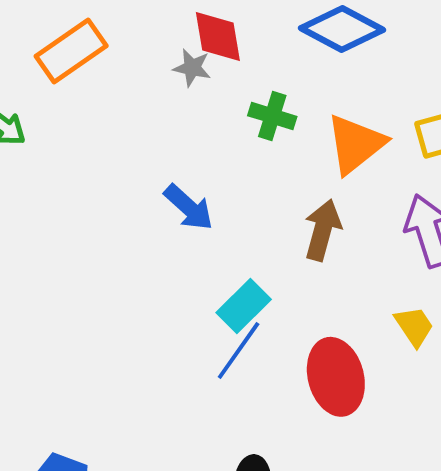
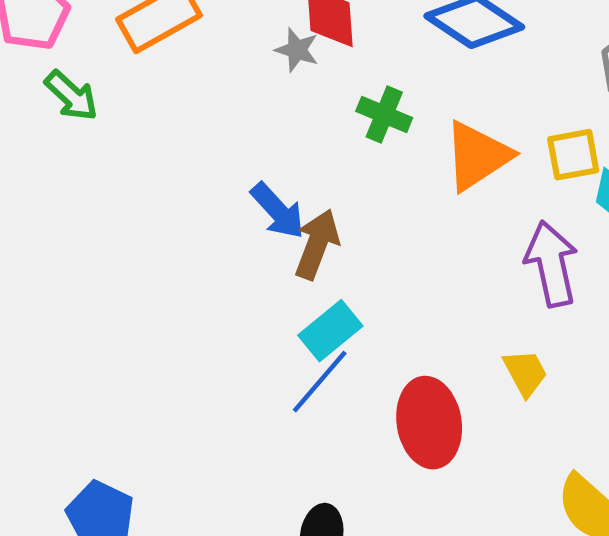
brown arrow: (323, 230) -> (317, 244), moved

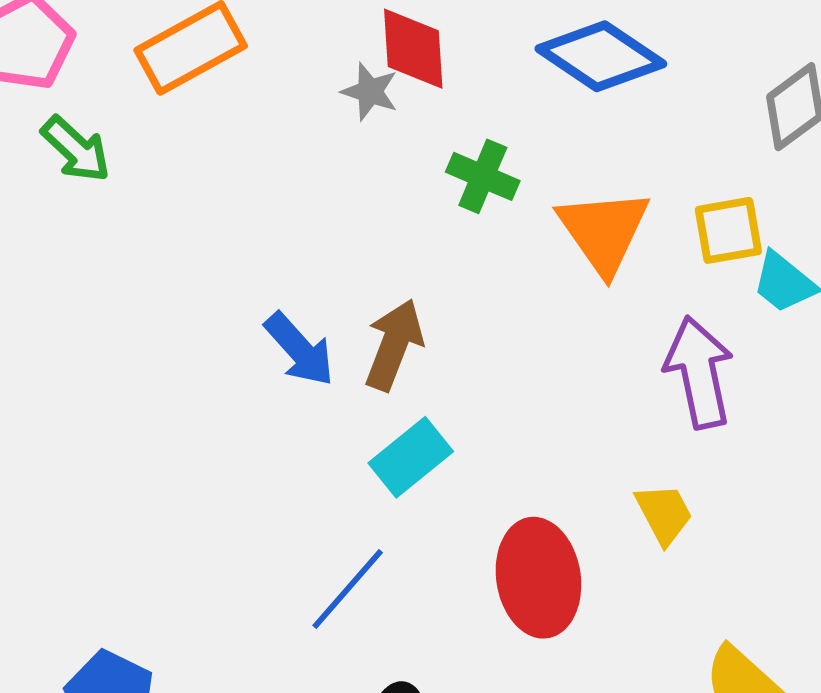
orange triangle: (477, 156) -> (604, 231), turned -32
blue arrow: (278, 211) -> (300, 349), moved
blue line: (320, 382) -> (348, 589), moved

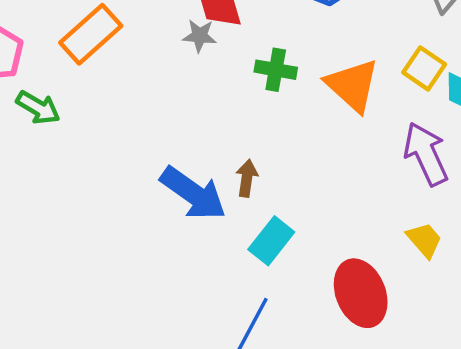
yellow square: (728, 230) -> (424, 68), turned -33
brown arrow: (394, 345) -> (247, 178), size x0.7
blue arrow: (300, 349) -> (193, 193), size x1.4

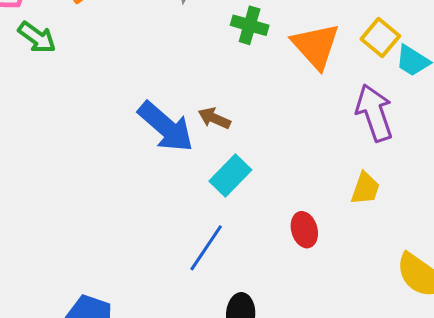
brown arrow: (247, 178) -> (214, 118), turned -80
yellow trapezoid: (424, 240) -> (365, 188), turned 54
red ellipse: (361, 293) -> (304, 230), size x0.6

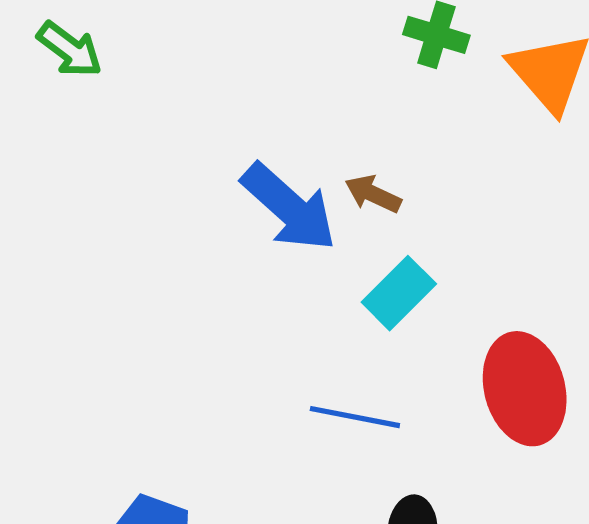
red ellipse: (304, 230) -> (525, 389), size x1.8
blue line: (206, 248) -> (355, 417), turned 66

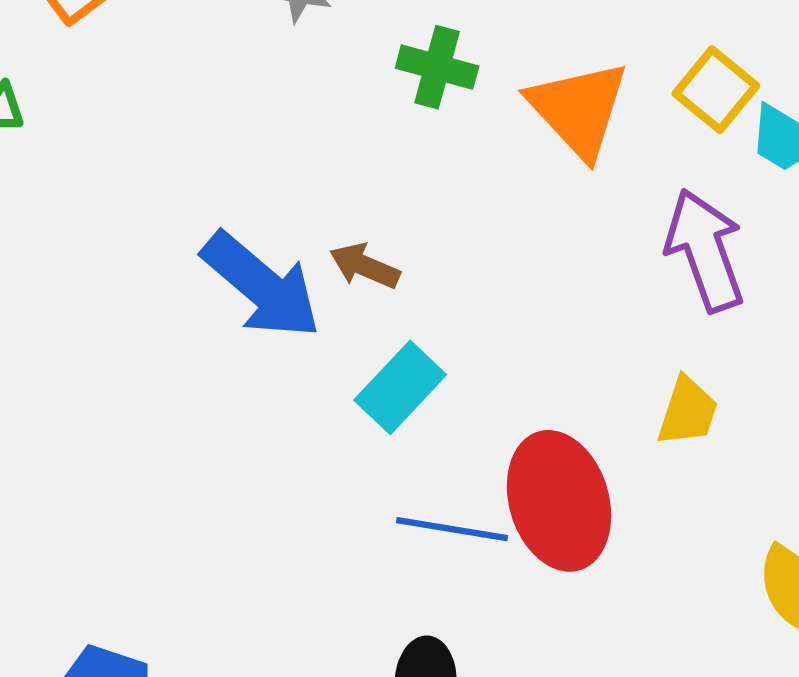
blue line: (355, 417) -> (452, 529), moved

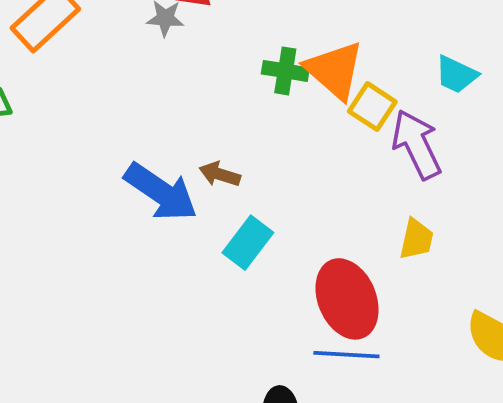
green cross: (437, 67) -> (285, 71), moved
yellow square: (716, 90) -> (372, 107), moved
blue line: (452, 529) -> (346, 355), moved

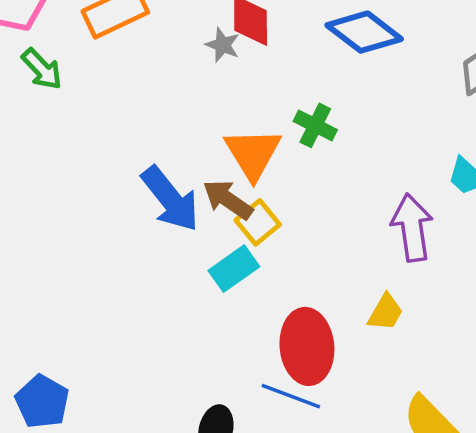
orange triangle: (334, 70) -> (253, 154), moved
yellow square: (372, 107) -> (258, 222), moved
brown arrow: (220, 174) -> (228, 200), size x1.4

